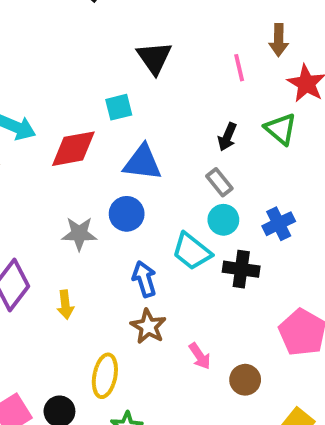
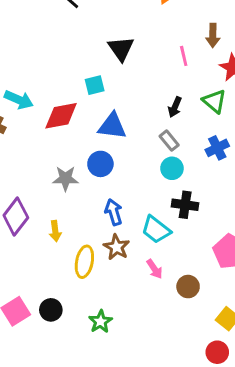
blue cross: (279, 224) -> (217, 148), moved
cyan trapezoid: (192, 251) -> (156, 230), moved
yellow ellipse: (105, 376) -> (84, 262), moved

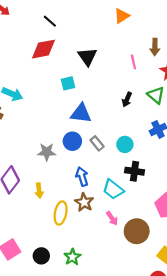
red diamond: (61, 116) -> (43, 49), moved
gray rectangle: (169, 141) -> (97, 143), moved
brown circle: (188, 287) -> (137, 231), size x1.5
black circle: (51, 310) -> (41, 256), moved

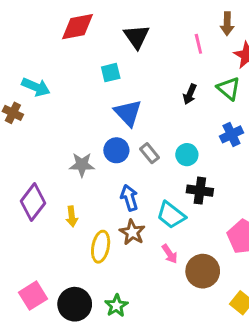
blue triangle: (81, 113) -> (128, 113), turned 40
black circle: (41, 256) -> (75, 304), size x1.5

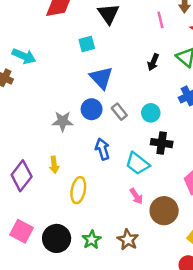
purple diamond: (33, 202) -> (22, 176), moved
brown star: (132, 232) -> (128, 240), moved
pink square: (33, 296) -> (22, 231), turned -30

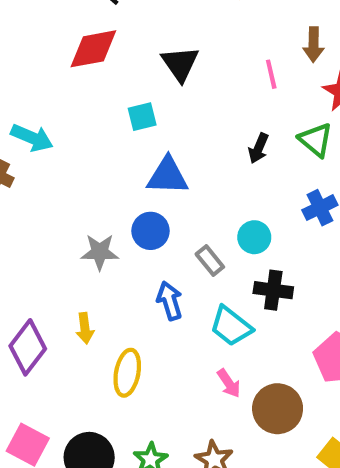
blue triangle: (101, 78) -> (167, 176), turned -45
gray rectangle: (119, 112) -> (210, 261), moved

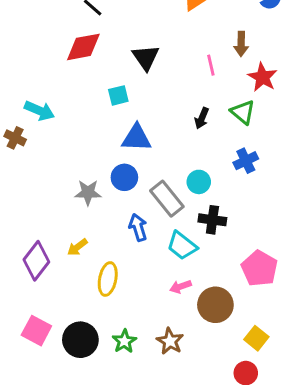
gray rectangle: (210, 261) -> (167, 199), size x1.6
yellow arrow: (85, 328) -> (77, 247), turned 60
pink arrow: (229, 383) -> (181, 287), turned 105

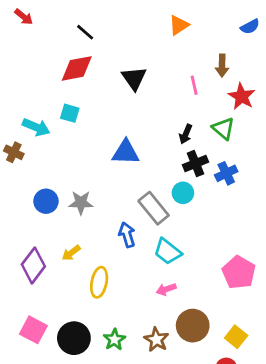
cyan square: (118, 95) -> (70, 113), moved, turned 30
blue circle: (124, 177) -> (46, 201), moved
black cross: (212, 220) -> (195, 163), moved, turned -30
brown circle: (215, 305) -> (193, 326), moved

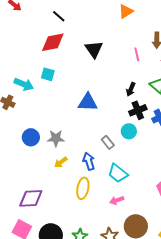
gray rectangle: (154, 208) -> (108, 142), size x0.6
yellow arrow: (71, 253) -> (61, 162), moved
purple diamond: (33, 265) -> (31, 198), moved, turned 50
yellow ellipse: (99, 282) -> (83, 188), moved

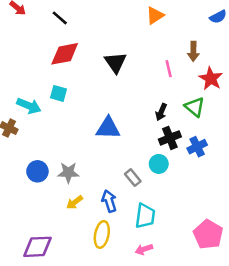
black line: (59, 16) -> (60, 18), moved
cyan trapezoid: (118, 173) -> (145, 216), turned -120

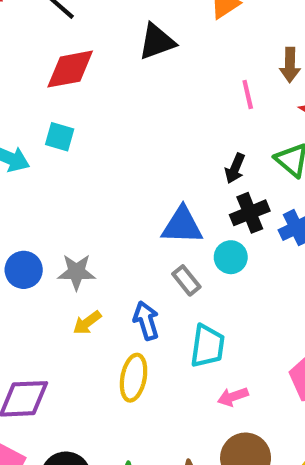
black triangle: (115, 62) -> (157, 42), moved, turned 45
blue triangle: (108, 128) -> (182, 225), moved
pink arrow: (144, 249) -> (233, 397), moved

